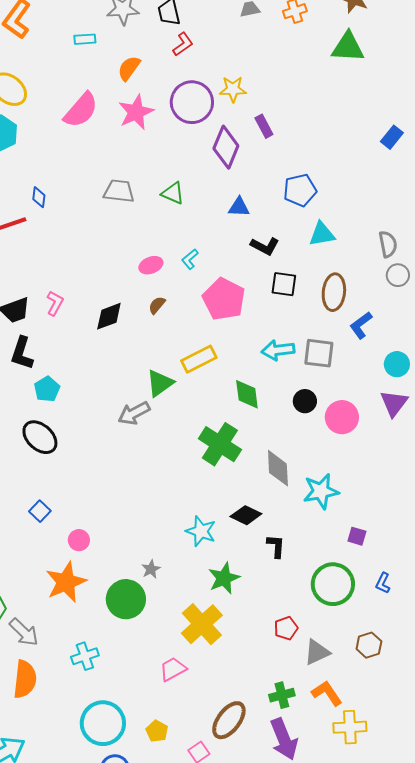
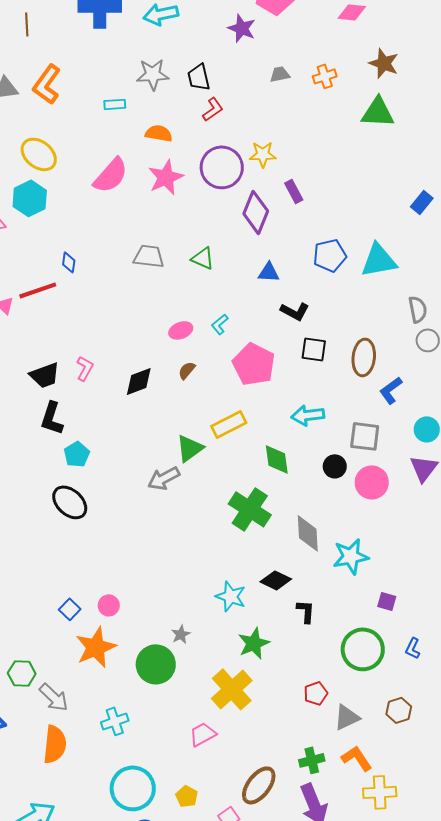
orange semicircle: (129, 68) -> (159, 133), turned 64
cyan triangle: (322, 234) -> (379, 260), moved, size x1.4
gray square: (319, 353) -> (365, 436), moved
blue square: (40, 511) -> (70, 609), moved

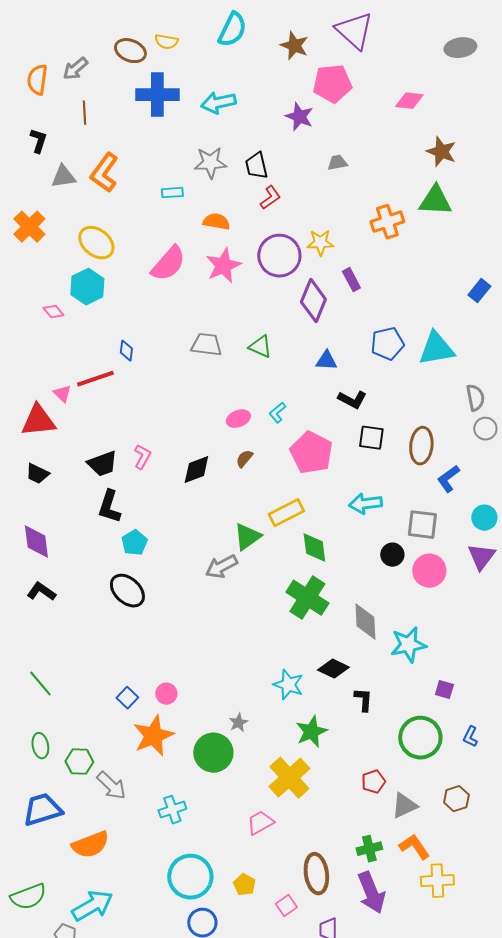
orange cross: (325, 76) -> (387, 222), moved, size x1.4
green diamond: (277, 459) -> (314, 548), moved
orange semicircle: (55, 744) -> (90, 845), moved, turned 63
brown ellipse: (259, 785) -> (316, 874), turned -45

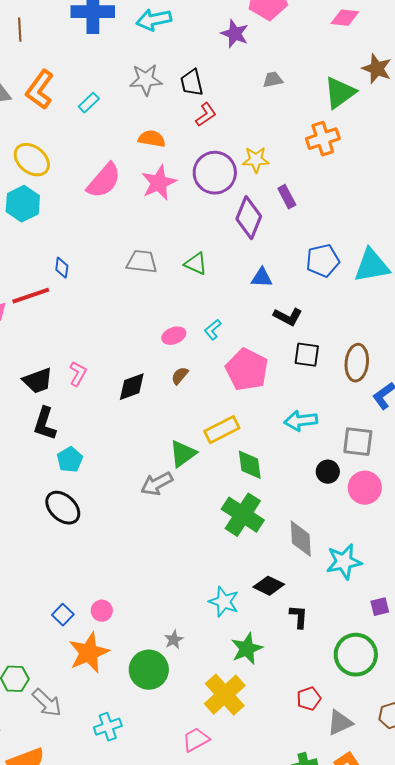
cyan rectangle: (172, 193) -> (89, 103), moved, turned -40
green triangle: (435, 201) -> (340, 93), moved, turned -39
purple square: (444, 690) -> (380, 607), turned -30

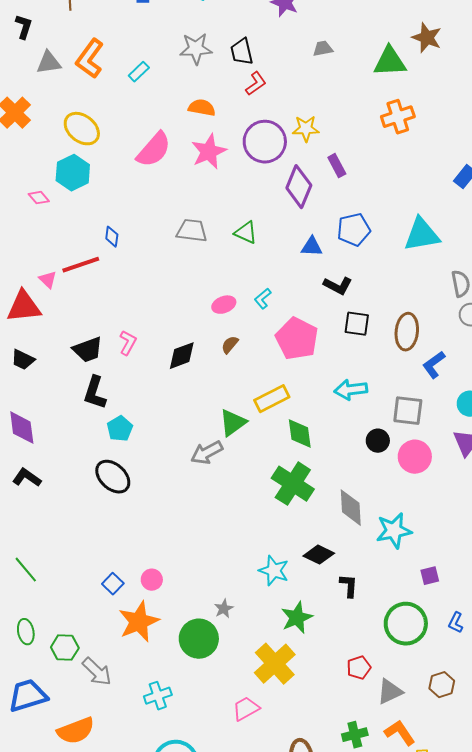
green triangle: (340, 93) -> (390, 62), turned 33
orange cross: (323, 139) -> (398, 117), moved
blue pentagon: (323, 261) -> (354, 230), moved

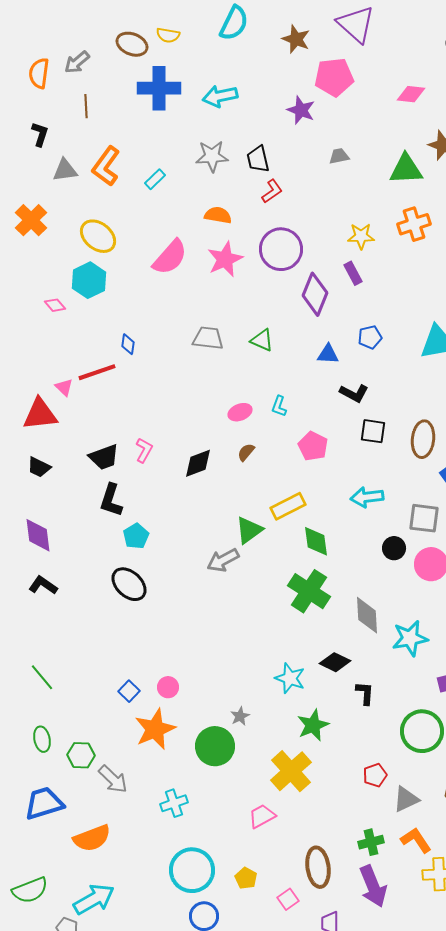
yellow star: (306, 129) -> (361, 236), moved
blue pentagon: (354, 230) -> (370, 337), size x0.7
cyan L-shape: (263, 299) -> (279, 406), turned -30
pink pentagon: (297, 339) -> (313, 446), size x0.7

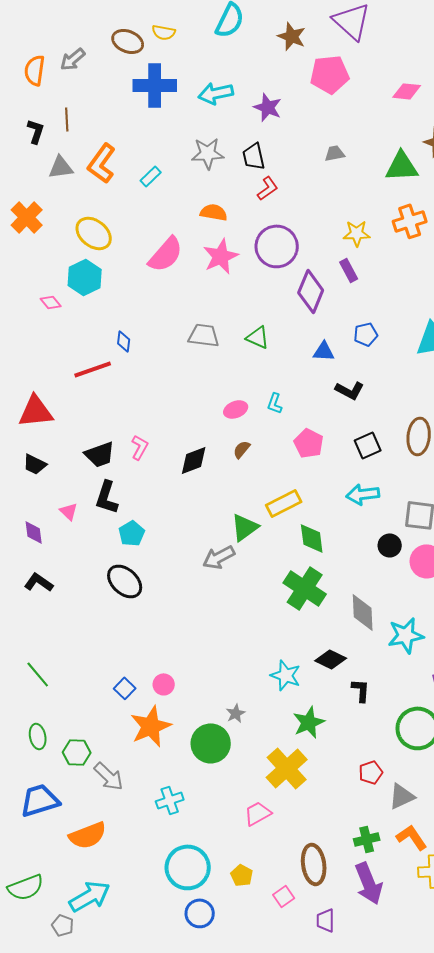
brown line: (86, 106) -> (67, 119), moved
purple star: (301, 110) -> (268, 107), moved
pink triangle: (64, 387) -> (69, 511), moved
black square: (373, 431) -> (368, 445), moved, turned -32
purple diamond: (38, 535) -> (34, 532), size x0.7

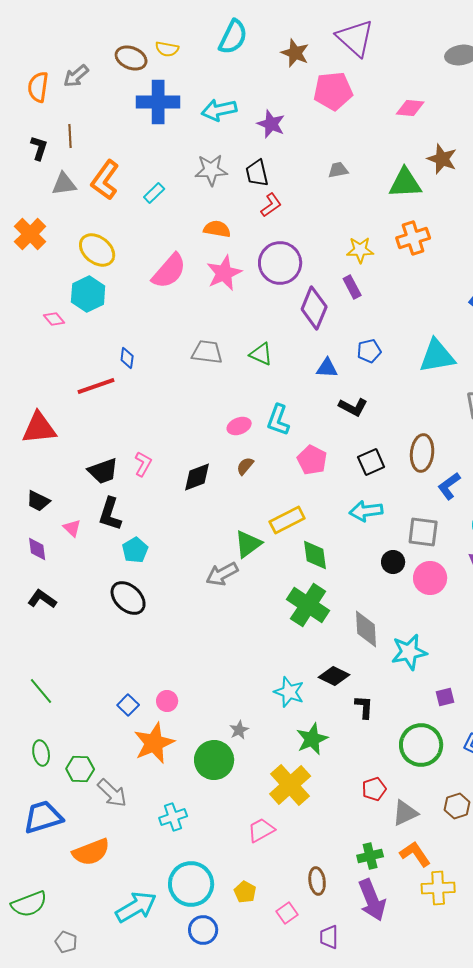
cyan L-shape: (275, 403) -> (278, 420), size x1.5
black trapezoid: (35, 464) -> (38, 501), moved
brown ellipse: (314, 864) -> (317, 881), size x0.7
cyan arrow: (90, 896) -> (136, 907), moved

